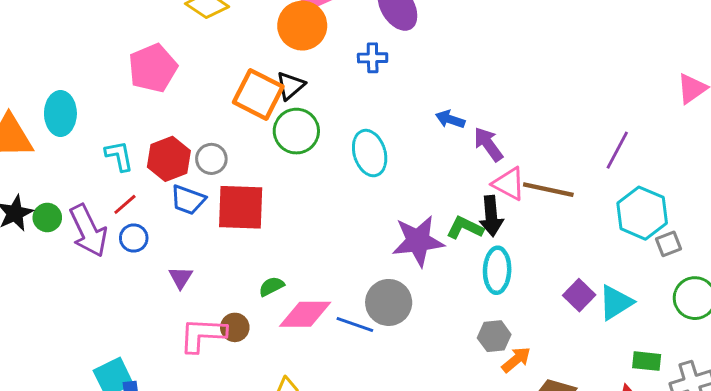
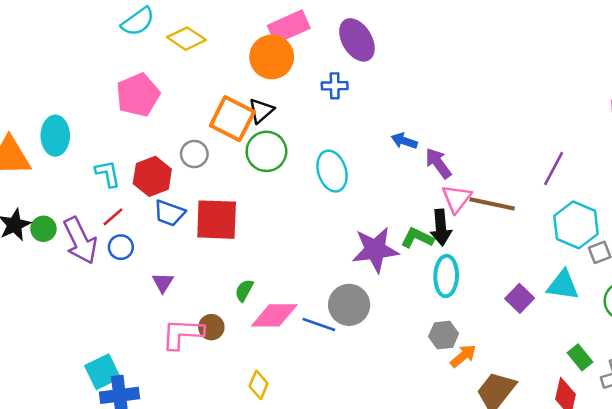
gray circle: (211, 159) -> (194, 154), moved
pink triangle: (509, 184) -> (457, 199), turned 40
green semicircle: (271, 286) -> (244, 290), turned -35
cyan triangle: (616, 302) -> (563, 285), moved, turned 40
green rectangle: (647, 361) -> (580, 357), turned 45

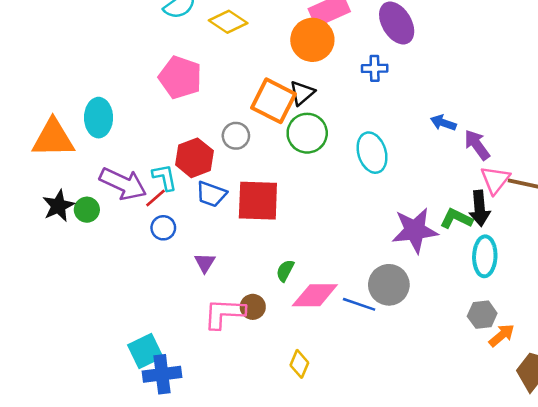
pink pentagon: (138, 95) -> (180, 77), turned -30
cyan L-shape: (108, 174) -> (165, 177), moved
purple arrow: (80, 241) -> (123, 184), moved, turned -39

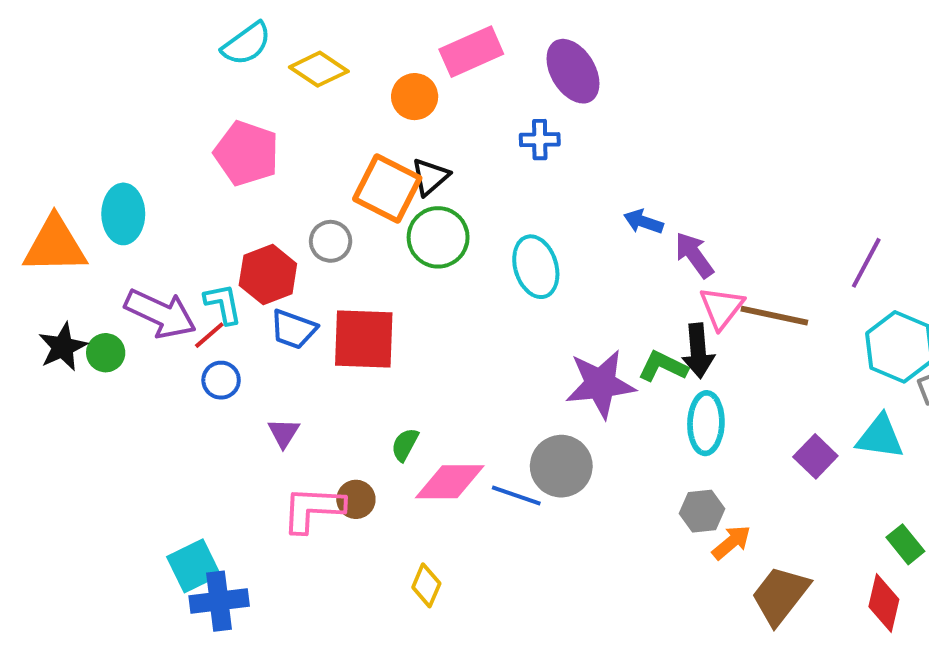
orange circle: (312, 40) -> (415, 97), moved, size x0.7

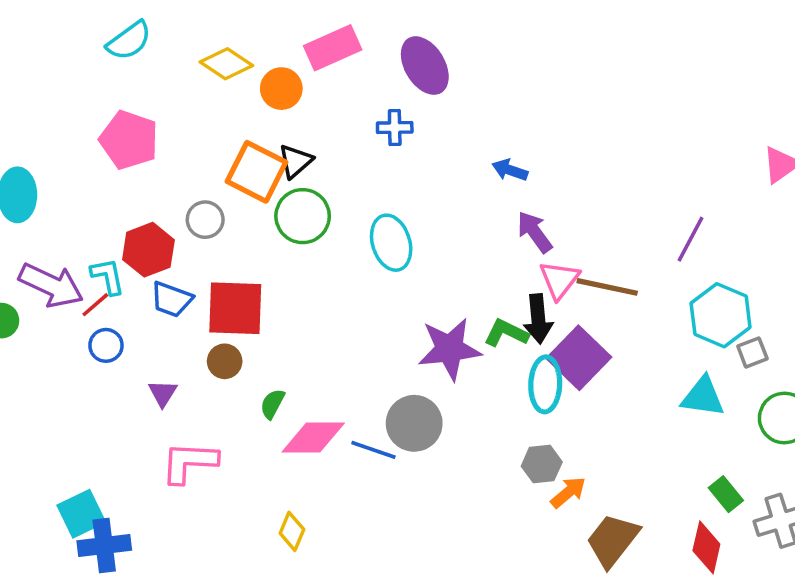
yellow diamond: (319, 69) -> (226, 64), moved
blue arrow: (643, 222) -> (510, 170), moved
purple square: (815, 456) -> (579, 358), moved, size x1.6
brown circle: (356, 499) -> (225, 361), moved

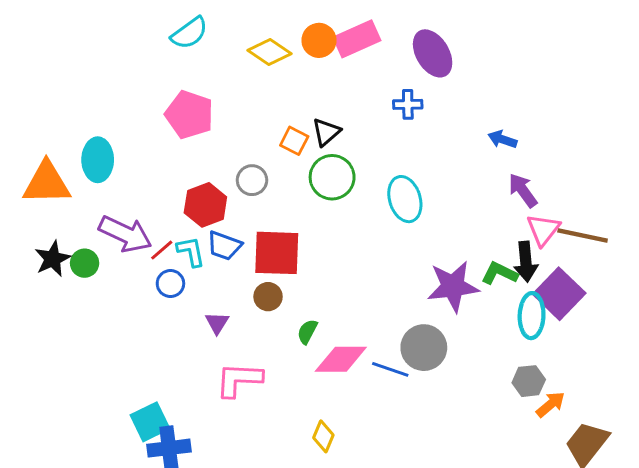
orange circle: (281, 89) -> (319, 40), moved
orange square: (257, 172) -> (294, 141), size x0.6
cyan L-shape: (108, 276) -> (191, 251), moved

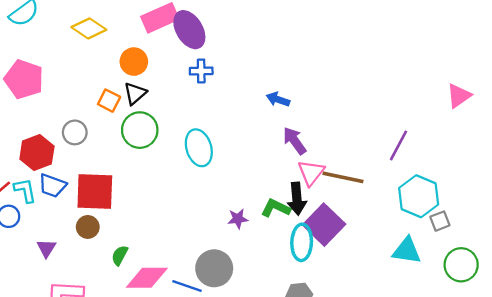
orange circle: (319, 40) -> (134, 62), moved
purple ellipse: (433, 53) -> (189, 30), moved
purple star: (453, 286) -> (238, 219), size x0.5

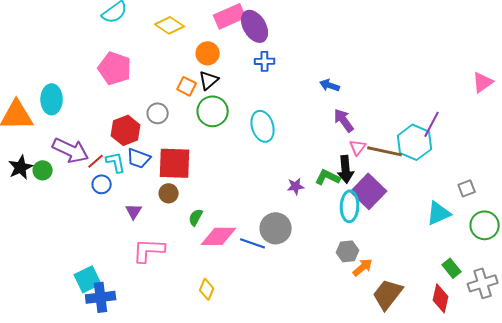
pink triangle: (311, 173) -> (358, 147), size x0.7
cyan hexagon: (419, 196) -> (415, 142), moved
cyan triangle: (407, 251) -> (439, 213), turned -32

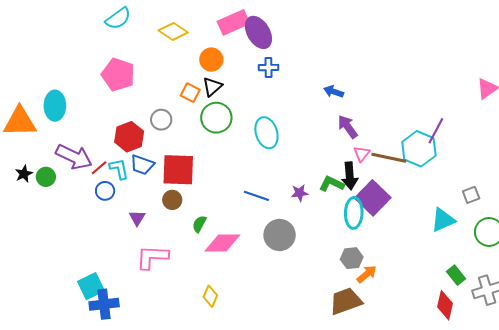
black star: (21, 167) -> (24, 174), size x0.7
blue line: (253, 243) -> (256, 196), moved
brown trapezoid: (388, 294) -> (346, 301), moved, turned 32

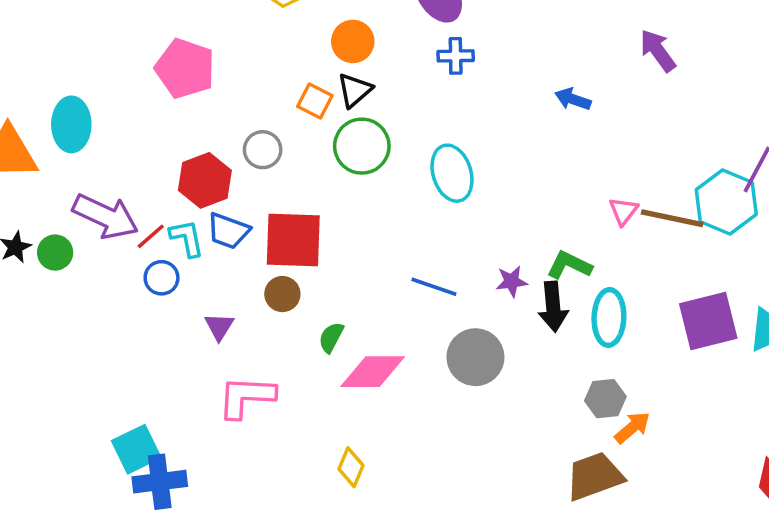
purple arrow: (348, 127) -> (658, 50), moved
black arrow: (350, 176) -> (553, 307), moved
purple square: (373, 198) -> (708, 321), moved, turned 32

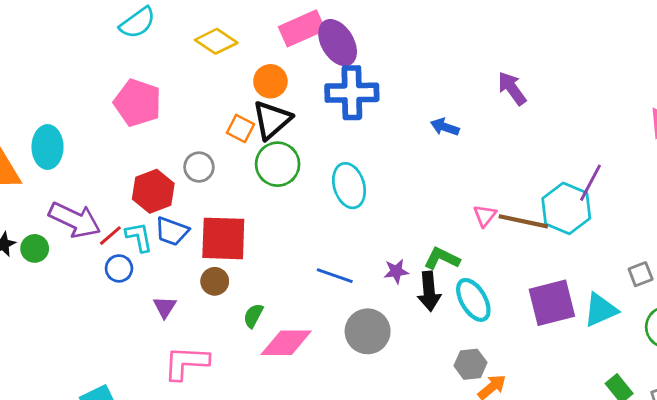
blue cross: (456, 56) -> (352, 93), size x1.8
black triangle: (355, 90) -> (272, 120), size x1.4
cyan ellipse: (609, 317) -> (473, 300), turned -33

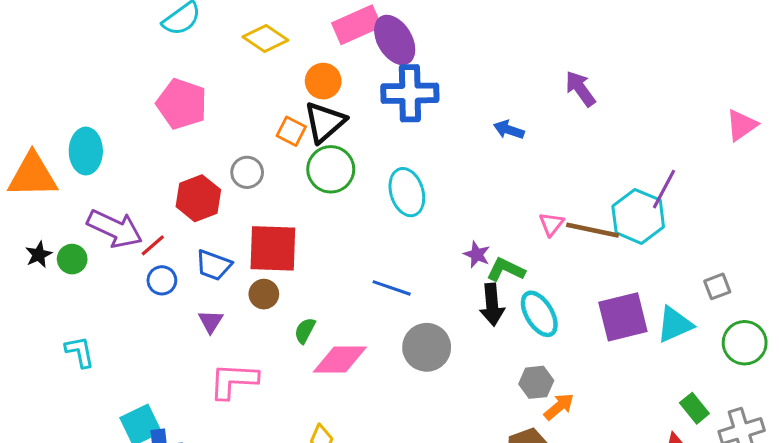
blue trapezoid: (172, 231) -> (214, 265), moved
cyan L-shape: (139, 237) -> (80, 352), moved
purple star: (396, 271) -> (477, 255), moved, turned 30

